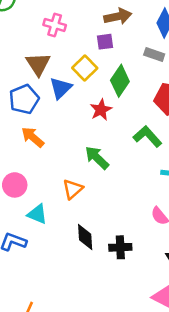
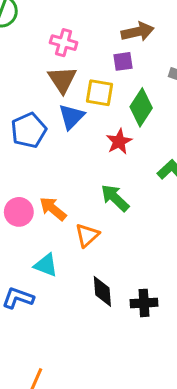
brown triangle: (38, 64) -> (62, 80), moved
yellow square: (85, 68) -> (100, 93), turned -35
orange arrow: (33, 137) -> (53, 209), moved
pink circle: (15, 185) -> (19, 212), moved

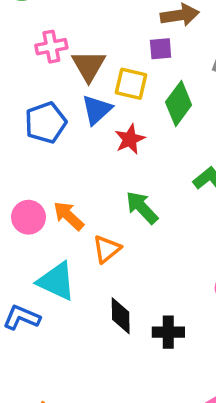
pink cross: (64, 43) -> (51, 47), moved, turned -30
red star: (119, 142) -> (130, 139), moved
cyan triangle: (46, 265) -> (56, 281), size x1.4

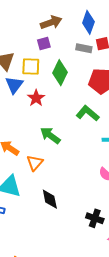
black cross: (168, 332) -> (95, 218), moved, turned 30

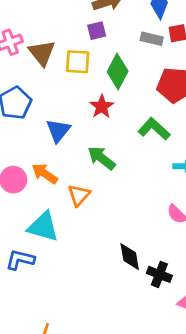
blue triangle: (14, 85) -> (58, 130), moved
red star: (36, 98) -> (102, 107), moved
black diamond: (50, 199) -> (130, 257), moved

